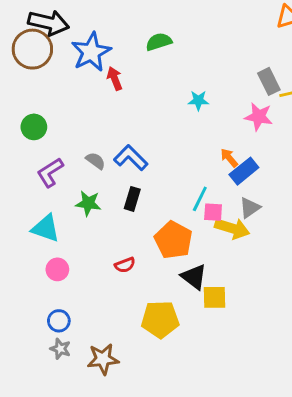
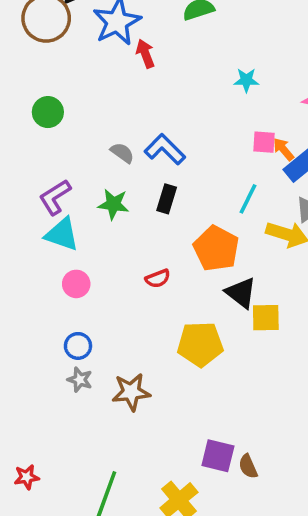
purple L-shape: (50, 172) -> (55, 197), moved
pink square: (213, 212) -> (264, 142), moved

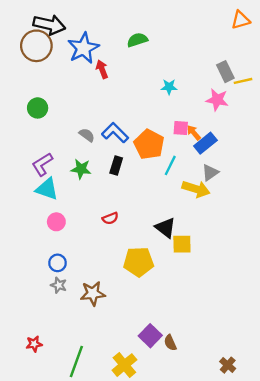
orange pentagon: (216, 248) -> (149, 144), moved
purple square: (218, 456) -> (150, 336), turned 30
red star: (27, 477) -> (34, 344), moved

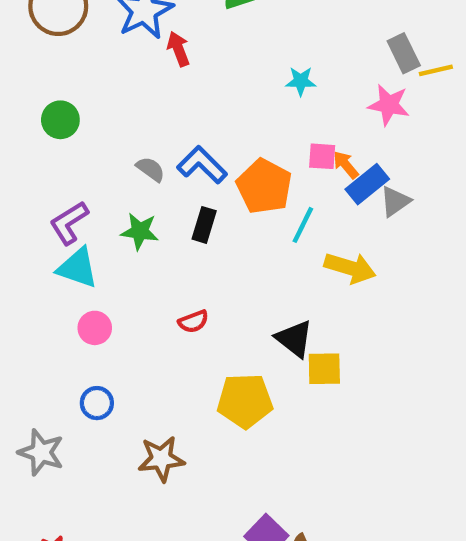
gray triangle: (210, 173) -> (395, 201), moved
gray star: (59, 285) -> (41, 452), moved, size x1.5

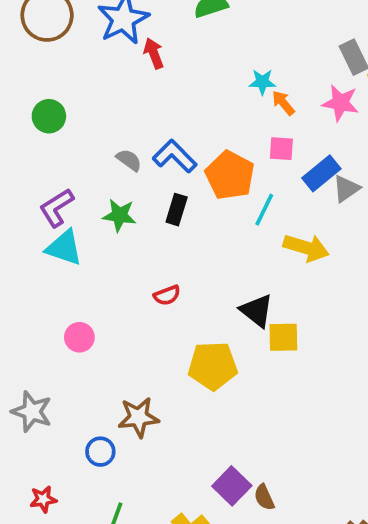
orange arrow: (346, 165) -> (283, 103), moved
pink circle: (95, 328) -> (79, 337), moved
blue circle: (97, 403) -> (100, 452), moved

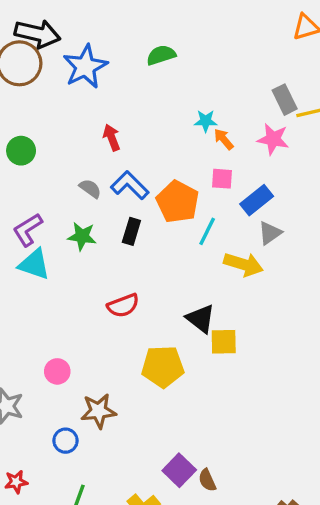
red arrow: (154, 53) -> (112, 137), moved
gray triangle: (346, 189) -> (270, 233), moved
red semicircle: (167, 295) -> (123, 306), size x1.4
pink circle: (79, 337) -> (57, 371), moved

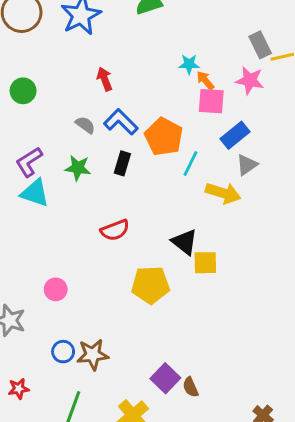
pink square: (222, 179) -> (211, 101), moved, size x1.4
brown star: (98, 411) -> (93, 355), moved

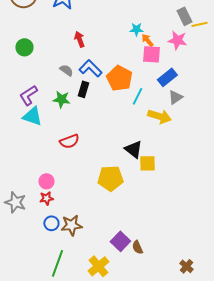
black rectangle: (122, 163) -> (83, 89), moved
red semicircle: (115, 230) -> (69, 141), moved
red star: (19, 389) -> (46, 198), moved

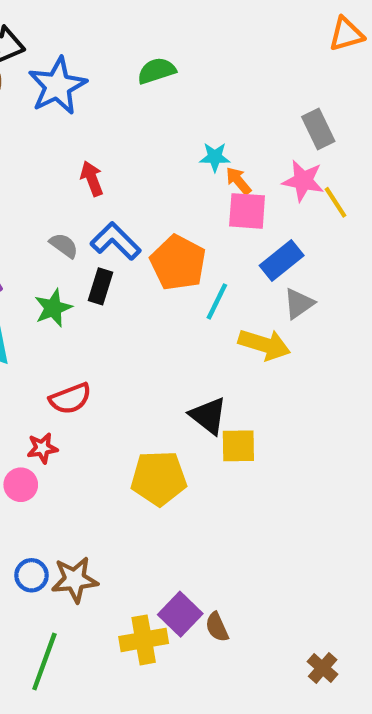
yellow line: (199, 24) -> (335, 202), moved, turned 70
green star: (61, 99) -> (53, 308), turned -30
red star: (46, 198) -> (42, 448), moved
yellow cross: (98, 266) -> (144, 640), moved, turned 30

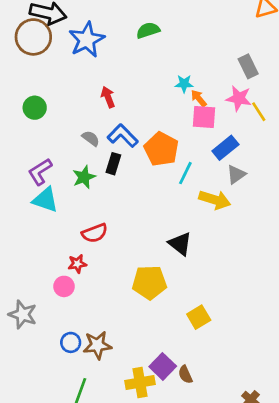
yellow square: (238, 446) -> (199, 317), moved, turned -30

